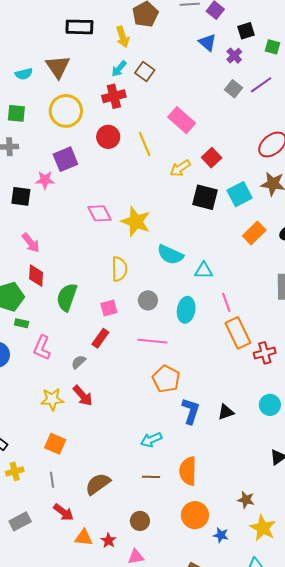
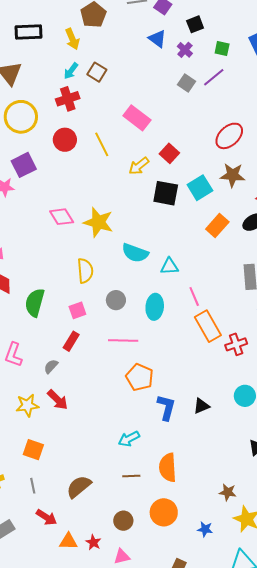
green square: (272, 47) -> (222, 48), moved
orange circle: (195, 515) -> (164, 512), moved

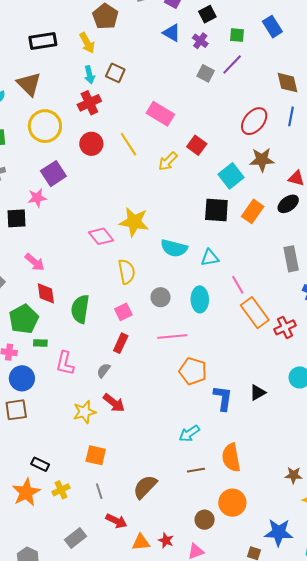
cyan arrow: (71, 71) -> (89, 75), turned -42
black square: (166, 193) -> (216, 210), moved
pink diamond: (62, 217) -> (101, 236), moved
brown circle: (123, 521) -> (205, 520), moved
blue star: (205, 529) -> (279, 532), moved, size x1.8

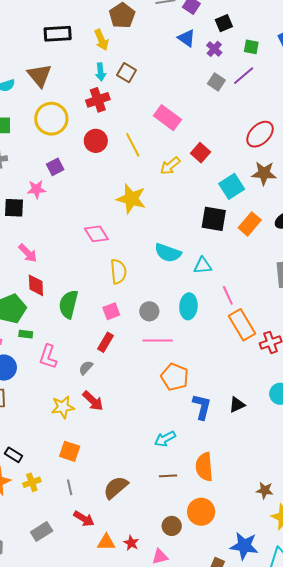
purple square: (53, 174) -> (55, 167), size x0.7
yellow star: (134, 222) -> (131, 199), moved
gray circle: (161, 297) -> (149, 311), moved

